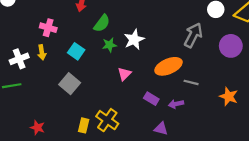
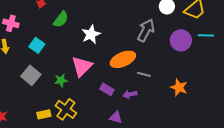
green star: (109, 45) -> (61, 80), moved
pink triangle: (124, 74) -> (82, 66), size x1.6
yellow rectangle: (84, 125) -> (44, 114), turned 64

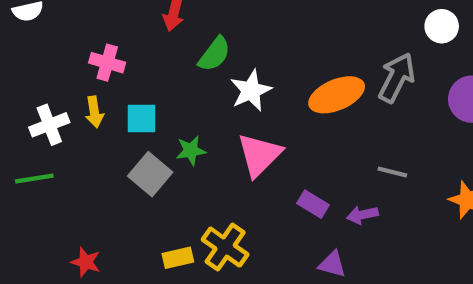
white star: (91, 34) -> (251, 91), moved
cyan square: (37, 45) -> (142, 118), moved, turned -35
orange ellipse: (123, 59) -> (337, 95), moved
green star: (61, 80) -> (191, 151), moved

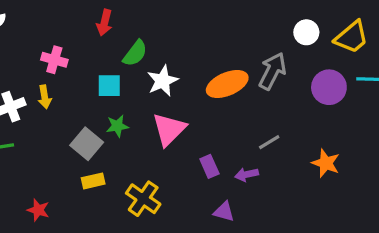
cyan square: (142, 118) -> (109, 86), moved
gray line: (392, 172) -> (269, 142), turned -45
purple rectangle: (313, 204) -> (209, 166), turned 35
yellow rectangle: (178, 258) -> (93, 181), moved

